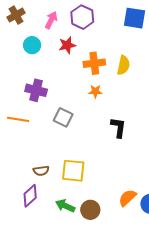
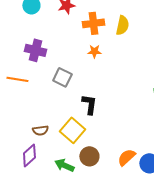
black L-shape: (118, 127) -> (89, 104), moved
yellow square: (73, 171) -> (72, 130), turned 35
brown circle: (90, 210) -> (89, 156), moved

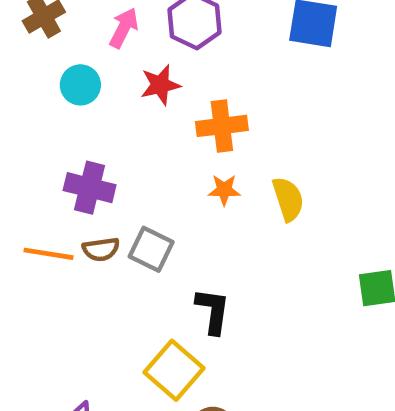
yellow semicircle: (122, 25) -> (288, 199), moved, turned -30
brown semicircle: (40, 130) -> (101, 249), moved

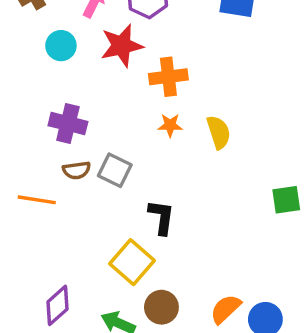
red star: (160, 85) -> (122, 46), size x1.4
orange line: (48, 254) -> (37, 200), moved

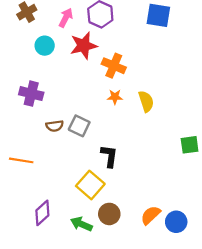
orange cross: (168, 77) -> (114, 66), turned 30
purple cross: (68, 124) -> (31, 94), moved
orange line: (37, 200) -> (21, 160), moved

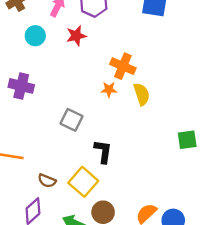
red star: (84, 46) -> (76, 36), size x0.7
orange cross: (114, 66) -> (123, 66), moved
brown semicircle: (55, 126) -> (47, 181), moved, turned 30

